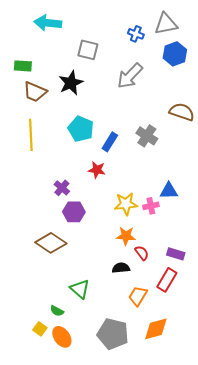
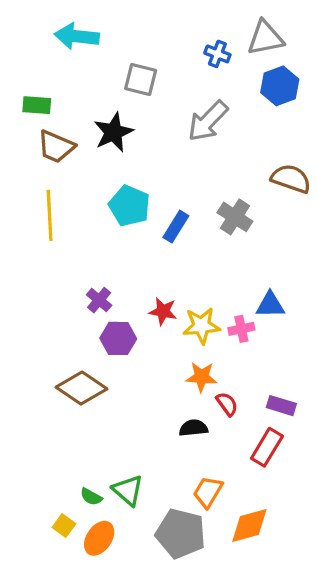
red star: (97, 170) -> (163, 311), moved
green triangle: (80, 289) -> (128, 490), moved
orange trapezoid: (138, 296) -> (208, 492), moved
orange ellipse: (62, 337) -> (99, 538), turned 70

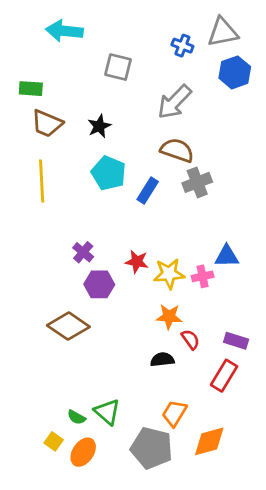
black star: (113, 132) -> (99, 126), moved, size x0.7
brown semicircle: (291, 179) -> (177, 150), moved
gray cross: (235, 217) -> (197, 182), turned 36

